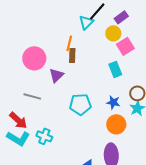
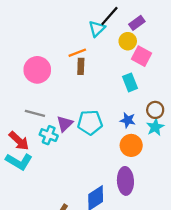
orange line: (69, 43) -> (77, 53), turned 56
pink square: (125, 46) -> (141, 56), turned -30
purple triangle: (56, 75) -> (65, 124), moved
cyan cross: (44, 136) -> (49, 135), moved

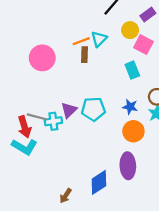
purple rectangle: (137, 23) -> (148, 15), moved
cyan triangle: (97, 29) -> (99, 39), moved
gray line: (35, 113) -> (37, 117), moved
cyan cross: (49, 135) -> (53, 121), turned -30
red arrow: (19, 141) -> (24, 127), turned 30

